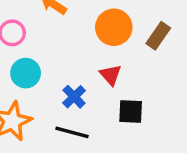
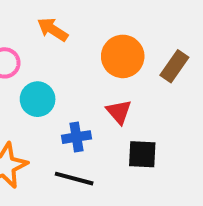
cyan circle: (26, 73) -> (38, 99), moved
blue cross: (74, 97) -> (76, 137), turned 35

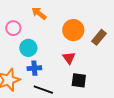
blue cross: (76, 137) -> (34, 68), moved

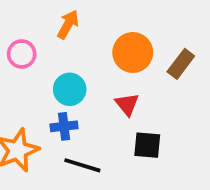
orange arrow: (39, 13) -> (68, 25), turned 84
cyan circle: (28, 48) -> (70, 89), moved

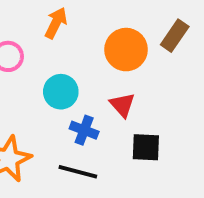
brown rectangle: (181, 64) -> (175, 36), moved
blue cross: (64, 126) -> (84, 130), moved, turned 30

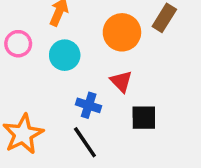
cyan circle: (61, 92) -> (65, 55), moved
black line: (78, 172) -> (85, 142), turned 44

